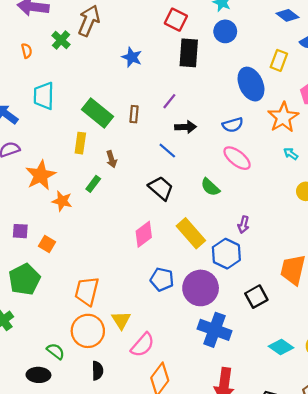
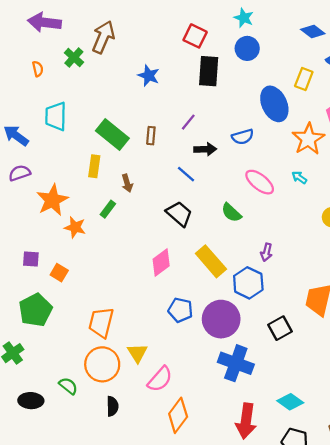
blue semicircle: (233, 125) -> (243, 137), moved
cyan arrow: (291, 154) -> (299, 178), moved
cyan diamond: (281, 347) -> (290, 402), moved
black ellipse: (38, 375) -> (31, 401), moved

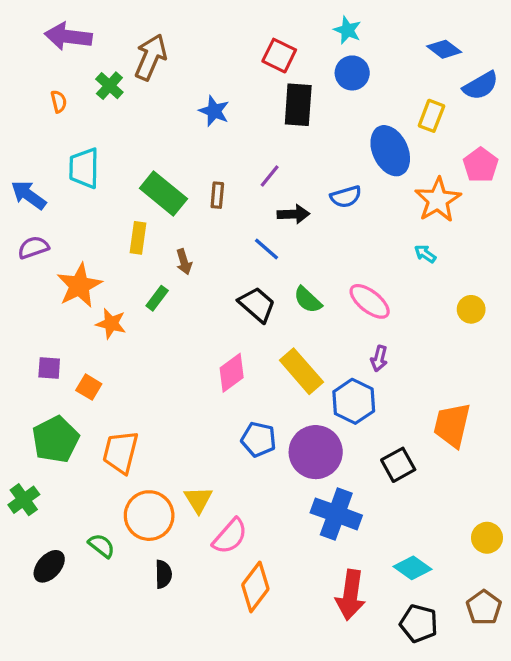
pink ellipse: (260, 182) -> (370, 301), moved
green semicircle: (231, 213) -> (308, 300), moved
orange trapezoid: (101, 322) -> (121, 452), moved
black ellipse: (31, 401) -> (49, 566), turned -50

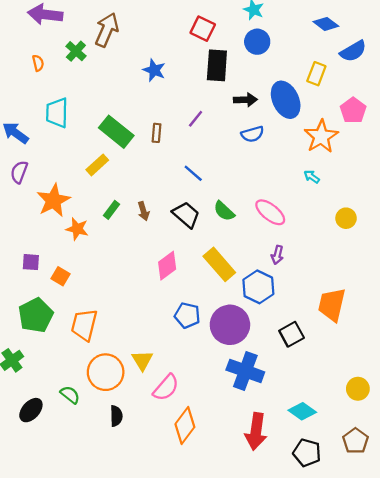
black arrow: (293, 214) -> (245, 100), moved
yellow rectangle: (138, 238) -> (97, 165), turned 40
purple semicircle: (33, 247) -> (19, 172), turned -50
brown arrow: (184, 262) -> (143, 211), moved

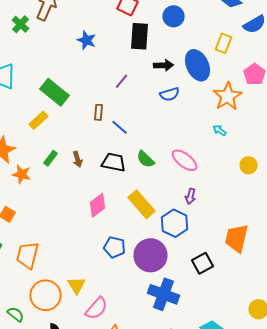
brown rectangle: (157, 133) -> (98, 112), moved
black trapezoid: (186, 215) -> (114, 162), turned -30

